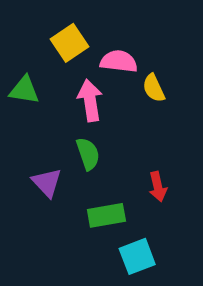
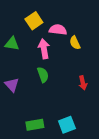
purple triangle: (47, 182) -> (12, 85), moved
red arrow: (158, 187) -> (83, 83), moved
green rectangle: (106, 215) -> (35, 125), moved

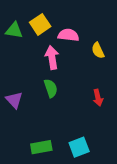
yellow semicircle: (75, 43) -> (98, 50), moved
green triangle: (12, 44) -> (14, 30), moved

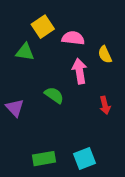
green triangle: (14, 30) -> (25, 52), moved
pink arrow: (52, 58) -> (80, 71), moved
green semicircle: (51, 88) -> (54, 95), turned -36

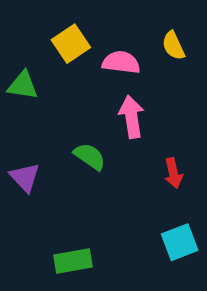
green triangle: (25, 52) -> (23, 85), moved
yellow semicircle: (105, 55) -> (173, 46), moved
cyan square: (85, 159) -> (180, 242), moved

